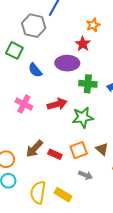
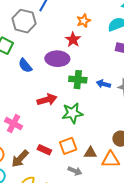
pink cross: (24, 104) -> (14, 124), moved
brown arrow: (34, 149) -> (20, 159), moved
brown triangle: (102, 149) -> (90, 153), moved, turned -40

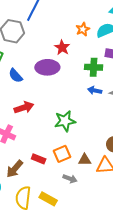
orange star: (84, 21) -> (83, 29), moved
green cross: (78, 80) -> (94, 67), moved
red arrow: (47, 100) -> (24, 107), moved

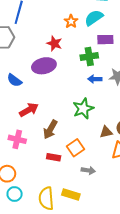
green star: (65, 121) -> (83, 109), moved
brown triangle: (85, 160) -> (106, 132), moved
brown arrow: (15, 169) -> (50, 129), moved

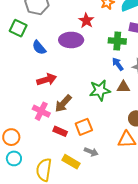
blue arrow: (95, 79) -> (118, 64), turned 40
brown triangle: (106, 132) -> (123, 87), moved
pink cross: (17, 139) -> (41, 111), moved
yellow rectangle: (71, 195) -> (71, 162), moved

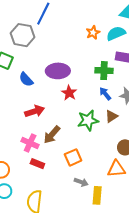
red star: (86, 20) -> (69, 93), moved
brown triangle: (123, 87) -> (111, 116), turned -32
red rectangle: (60, 131) -> (37, 164), moved
yellow rectangle: (71, 162) -> (97, 195), moved, turned 66

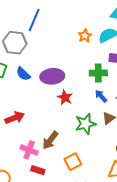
blue semicircle: (26, 79) -> (23, 74), moved
red arrow: (35, 111) -> (15, 118), moved

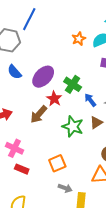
green cross: (98, 73) -> (73, 84), moved, turned 30
purple ellipse: (52, 76) -> (43, 77), turned -45
green star: (85, 124) -> (73, 127), turned 30
brown arrow: (50, 140) -> (39, 114), moved

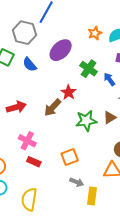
purple ellipse: (43, 77) -> (61, 50), moved
green cross: (73, 84) -> (89, 69), moved
blue arrow: (90, 100) -> (109, 79), moved
green star: (73, 127) -> (86, 121), turned -30

